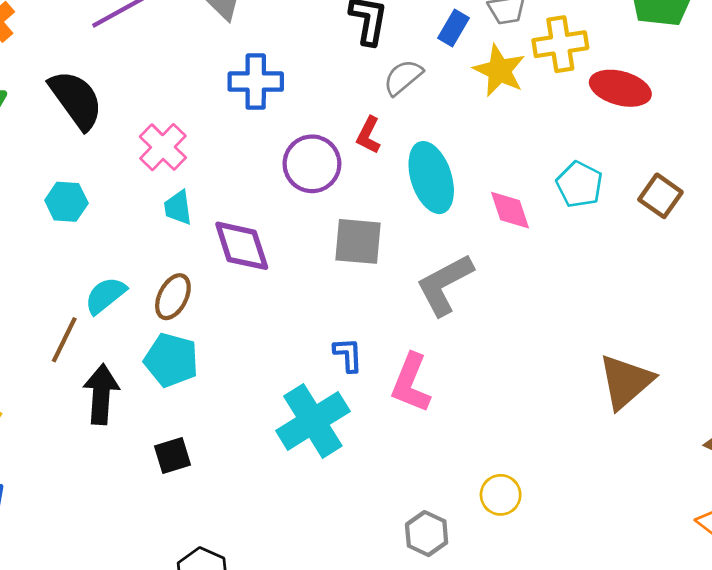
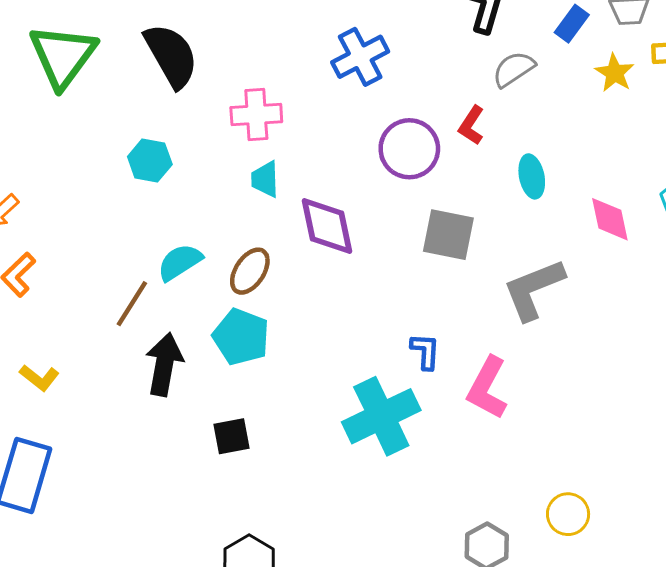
yellow star: (499, 70) -> (615, 73), size x0.7
blue cross: (256, 82) -> (360, 57), turned -34
pink cross: (163, 147) -> (256, 115), turned 36
cyan ellipse: (431, 178) -> (532, 176), size x0.6

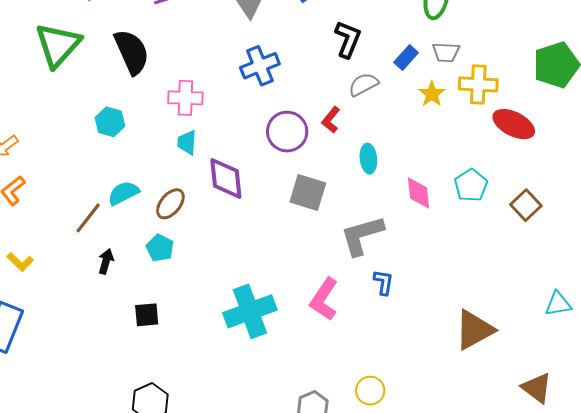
cyan pentagon: (241, 337) -> (160, 248), size x0.7
blue L-shape: (425, 351) -> (383, 282), moved
black arrow: (164, 364) -> (106, 261), size x0.6

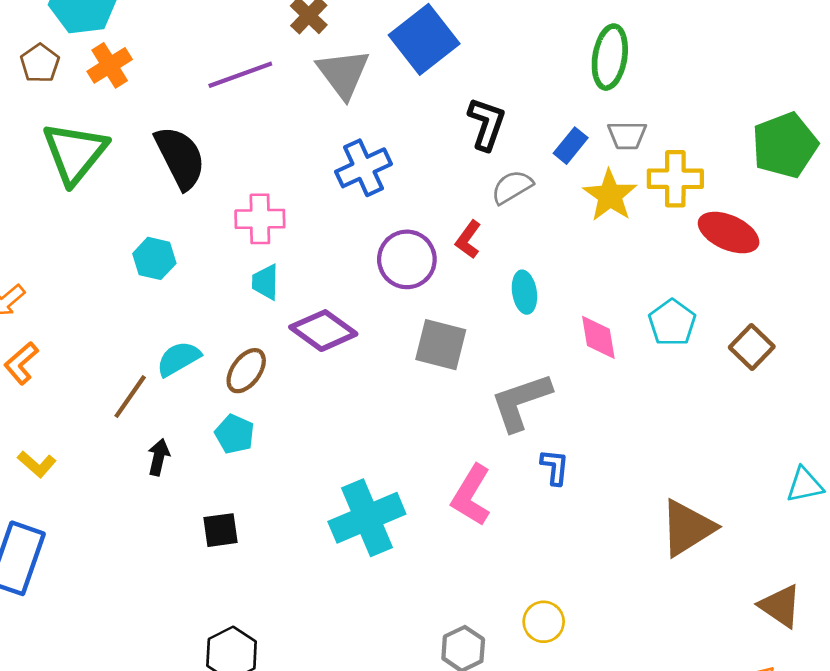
yellow star: (432, 94) -> (610, 195), size x1.4
purple diamond: (226, 178) -> (323, 331), turned -45

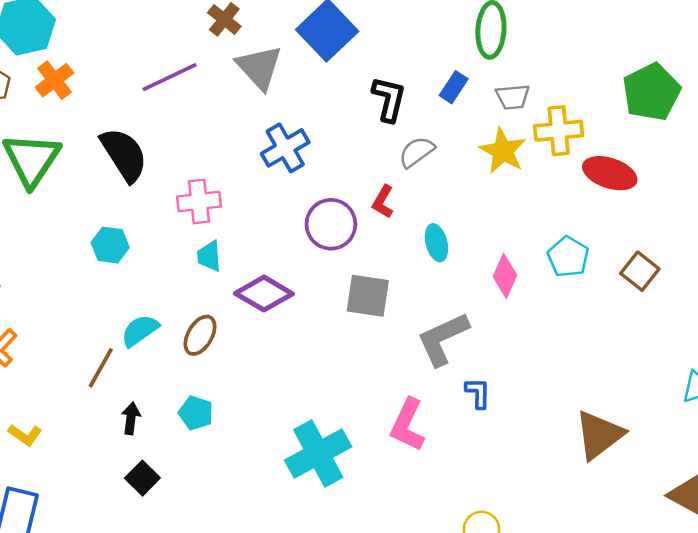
blue rectangle: (571, 146) -> (454, 87), moved
pink diamond: (598, 337) -> (505, 276), turned 39
cyan pentagon: (235, 434) -> (196, 413), moved
black square: (220, 530) -> (142, 478), moved, turned -32

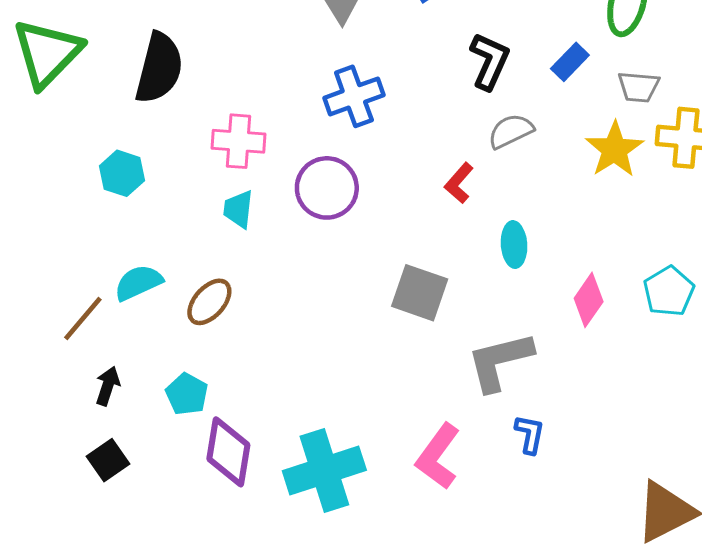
black semicircle: (124, 155) -> (159, 68), turned 36
purple circle: (331, 224) -> (327, 188), moved
purple diamond: (264, 294) -> (228, 452), moved, turned 58

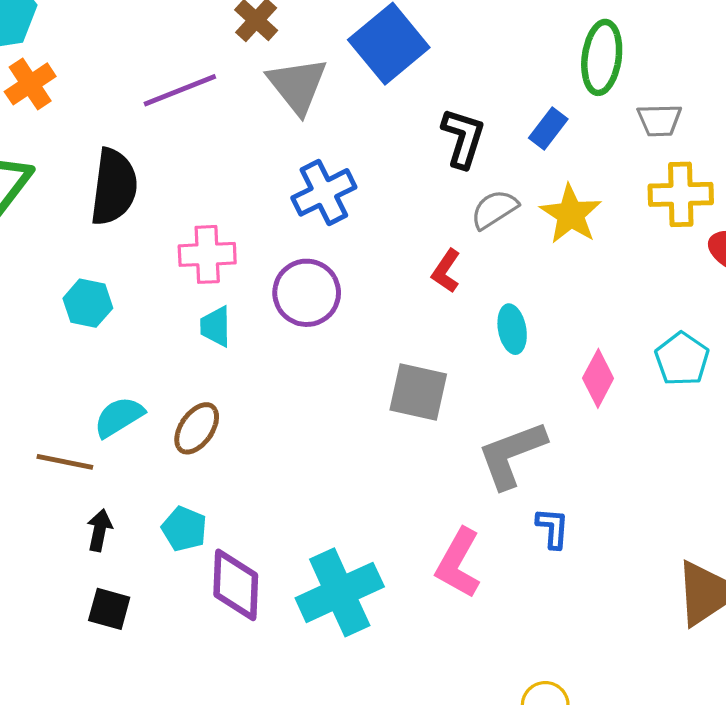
gray trapezoid: (639, 87) -> (659, 120), moved
yellow star: (614, 149) -> (571, 214), moved
brown line: (83, 319) -> (65, 462), turned 68
black square: (108, 460) -> (109, 609), turned -33

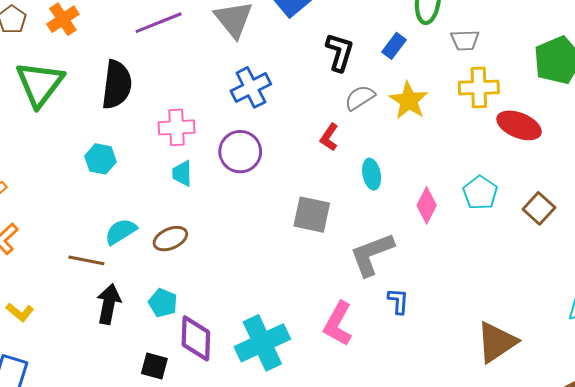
brown ellipse: (197, 428) -> (170, 239), turned 32
black arrow: (99, 530) -> (109, 304), size x1.5
black square: (109, 609) -> (154, 366), moved

